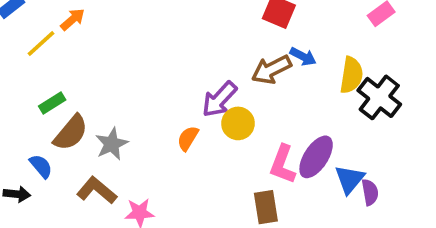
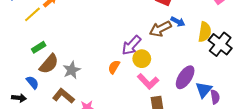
pink L-shape: (283, 164) -> (148, 81), moved, turned -65

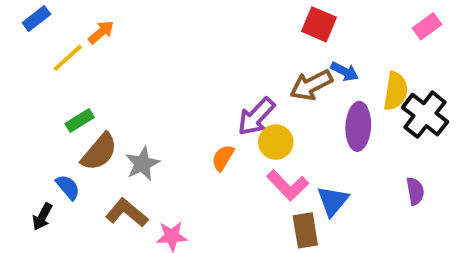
purple ellipse: (185, 77) -> (358, 126), moved, turned -30
blue triangle: (204, 90) -> (333, 201), moved
purple semicircle: (215, 97) -> (415, 191), moved
black arrow: (19, 98) -> (42, 217), turned 112

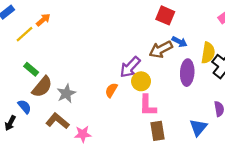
green rectangle: (80, 120) -> (31, 69), turned 72
pink L-shape: (288, 185) -> (148, 106), turned 45
blue triangle: (333, 201) -> (198, 128), moved

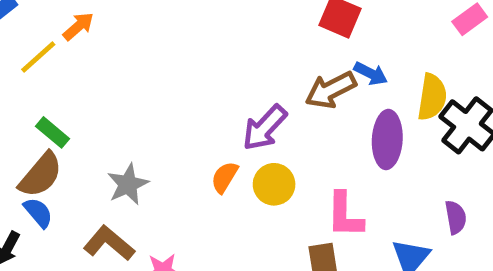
yellow circle: (141, 81) -> (274, 184), moved
brown semicircle: (42, 87) -> (41, 175), moved
pink L-shape: (148, 106) -> (345, 215), moved

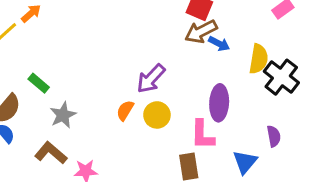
brown arrow: (331, 90) -> (201, 32), moved
green rectangle: (52, 132) -> (39, 83), moved
purple ellipse: (387, 140) -> (219, 103), moved

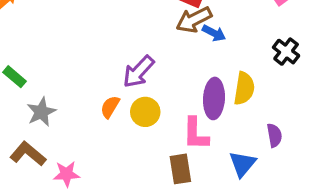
yellow semicircle: (259, 59) -> (244, 88), moved
black cross: (281, 77) -> (286, 52), moved, size x0.7

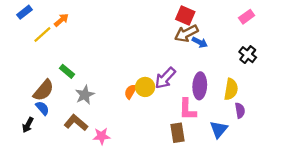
purple arrow: (139, 72) -> (165, 78), moved
yellow semicircle: (244, 88) -> (231, 89), moved
yellow circle: (145, 112) -> (145, 87), moved

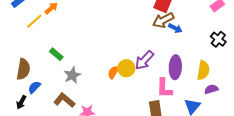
brown semicircle: (44, 90) -> (23, 69), moved, turned -30
blue semicircle: (42, 108) -> (34, 87), turned -96
purple semicircle: (240, 110) -> (211, 89), turned -96

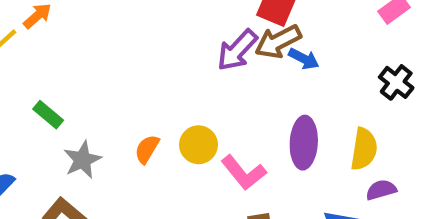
purple arrow: (144, 60) -> (237, 50), moved
orange semicircle: (113, 72) -> (147, 149), moved
pink L-shape: (164, 88) -> (244, 173), moved, turned -40

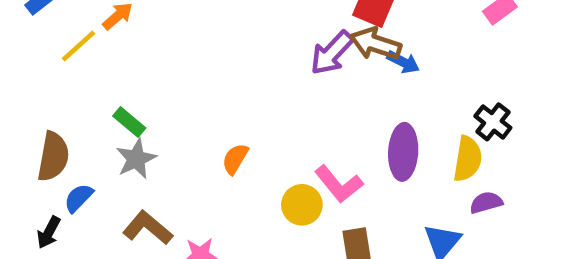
brown arrow: (278, 42) -> (376, 44), turned 45
black cross: (396, 82) -> (493, 122), moved
yellow circle: (198, 145) -> (302, 205), moved
gray star: (82, 160) -> (136, 159), moved

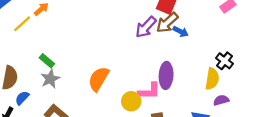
brown arrow: (376, 44) -> (167, 23), turned -60
purple ellipse: (403, 152) -> (166, 75), moved
orange semicircle: (235, 159) -> (99, 79), size x1.6
pink L-shape: (339, 184) -> (149, 91), turned -50

